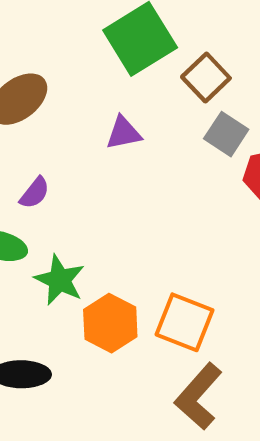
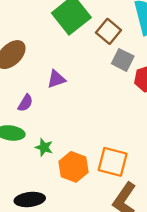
purple triangle: (124, 133) -> (56, 79), moved
green star: (60, 280) -> (44, 147), size x0.7

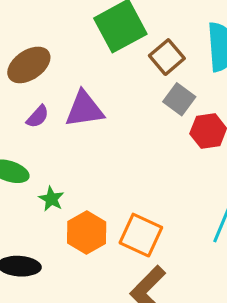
purple triangle: (56, 79) -> (84, 109), size x1.5
purple semicircle: (25, 103) -> (38, 117), moved

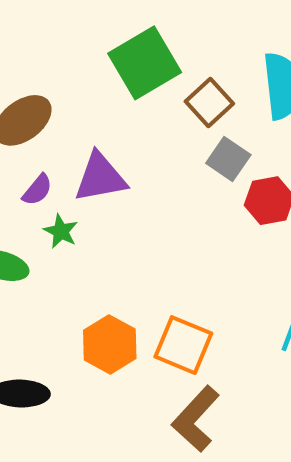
green star: (51, 199) -> (61, 231), moved

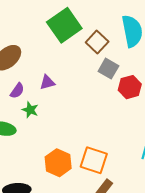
purple triangle: (100, 177) -> (47, 82), size x0.6

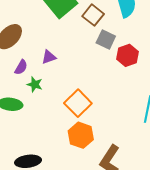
orange square: (94, 160) -> (78, 103), moved, turned 32
orange hexagon: (58, 163) -> (81, 135), moved

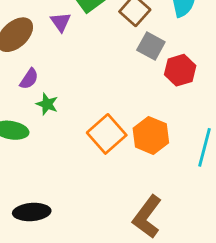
purple triangle: (49, 57) -> (61, 22), moved, turned -49
orange hexagon: (81, 135) -> (151, 135), moved

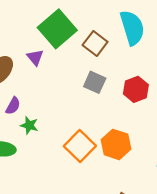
gray square: (151, 46) -> (95, 82), moved

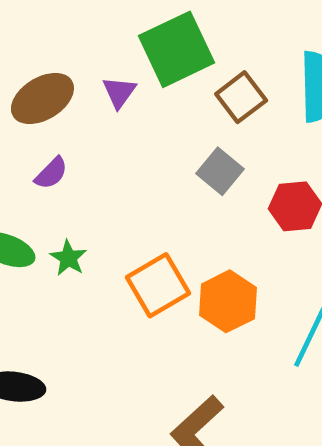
green star: (29, 125) -> (68, 258), moved

